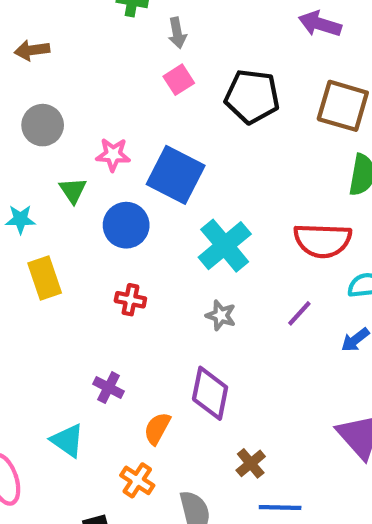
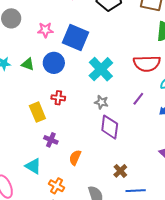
green triangle: (73, 190) -> (28, 64), moved, turned -32
yellow rectangle: (45, 278) -> (37, 112), moved
purple diamond: (210, 393) -> (110, 127), moved
orange cross: (137, 480) -> (57, 186), moved

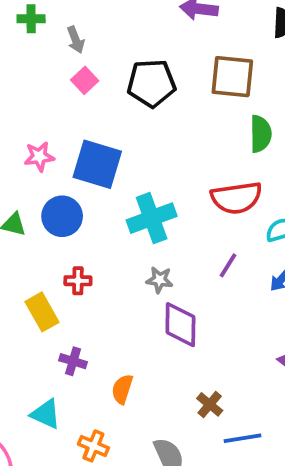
cyan cross: (101, 69) -> (152, 218), turned 30

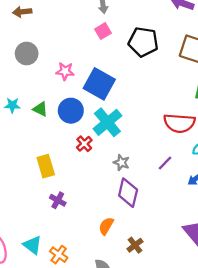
cyan cross: (152, 218) -> (107, 122), moved, turned -32
red cross: (78, 281) -> (84, 144), moved, turned 35
orange semicircle: (122, 389) -> (106, 226), moved
cyan triangle: (46, 414) -> (32, 245), moved

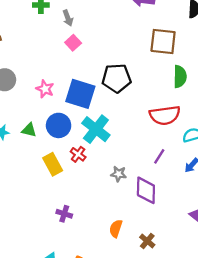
black pentagon: (143, 42) -> (117, 78), moved
pink star: (65, 71) -> (45, 89), turned 30
gray star: (121, 163) -> (119, 174), moved
yellow rectangle: (46, 166) -> (53, 164), moved
purple diamond: (128, 193) -> (146, 190), moved

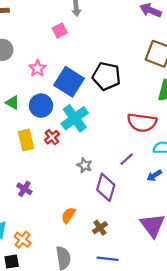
pink square: (73, 43) -> (60, 30), moved
brown cross: (147, 241) -> (100, 228), moved

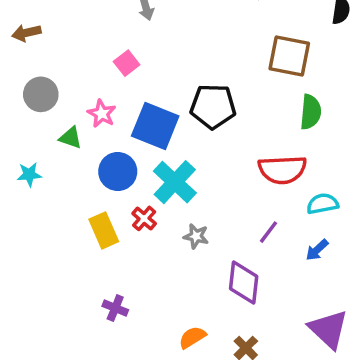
pink square: (60, 30) -> (127, 63), moved
green triangle: (13, 103) -> (71, 138), moved
gray star: (85, 165) -> (196, 236), moved
orange semicircle: (68, 215) -> (192, 337), turned 35

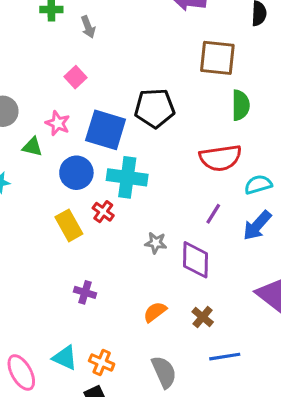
cyan cross: (175, 182) -> (127, 177), turned -30
gray star: (196, 236) -> (156, 243), moved
blue arrow: (317, 250) -> (257, 225), size x1.5

